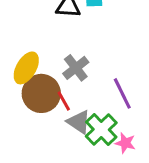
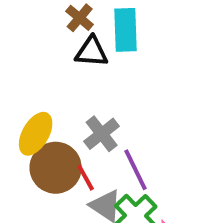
purple line: (122, 93) -> (136, 170), moved

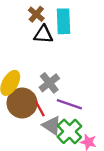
purple line: (136, 170) -> (69, 104), turned -45

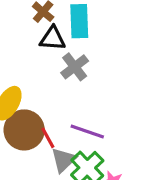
gray cross: (49, 83) -> (75, 67), moved
gray triangle: (52, 126) -> (64, 160), turned 42

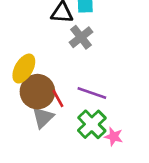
gray triangle: (64, 160) -> (43, 117), moved

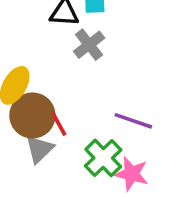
purple line: (92, 93) -> (133, 121), moved
pink star: (114, 137) -> (132, 174), size x1.4

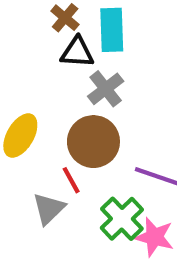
brown circle: (32, 115) -> (93, 142), moved

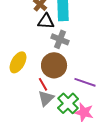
gray cross: (106, 89) -> (60, 39), turned -30
gray triangle: (49, 209) -> (46, 98), moved

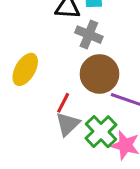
brown circle: (54, 65) -> (99, 74), moved
red line: (43, 84) -> (63, 103), turned 56

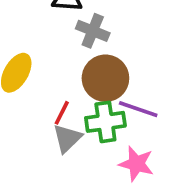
green cross: (101, 132) -> (105, 122), moved, turned 36

